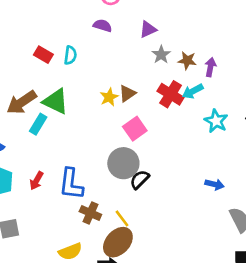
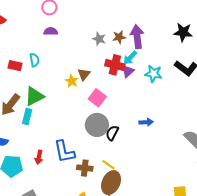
purple triangle: (148, 29) -> (128, 71), moved
purple arrow: (210, 67) -> (137, 37), size x1.6
green triangle: (56, 101) -> (34, 96), turned -35
blue arrow: (215, 184) -> (146, 122), moved

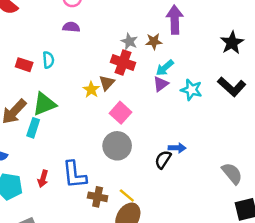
black star: (183, 32) -> (232, 43), turned 30
purple arrow: (137, 37) -> (175, 20), moved
red cross: (115, 65) -> (123, 62), moved
black semicircle: (112, 133) -> (163, 160), moved

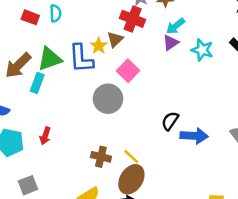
gray circle: (117, 146) -> (108, 99), moved
blue arrow: (177, 148) -> (194, 136), moved, size x1.5
blue L-shape: (74, 175) -> (81, 59), moved

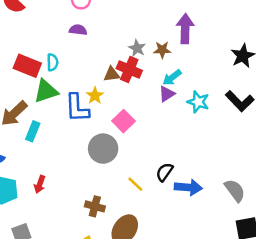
red rectangle: (30, 17) -> (27, 66), size x1.5
brown triangle: (115, 39) -> (112, 74), moved, turned 36
green triangle: (50, 59) -> (46, 91), moved
yellow line: (131, 157) -> (135, 184), moved

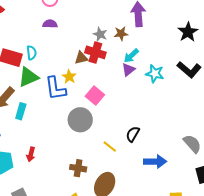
blue arrow: (188, 187) -> (155, 162), moved

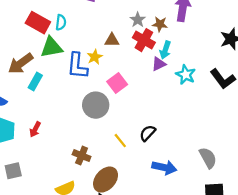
red cross: (95, 52) -> (144, 40), moved
cyan arrow: (131, 56) -> (165, 50), turned -42

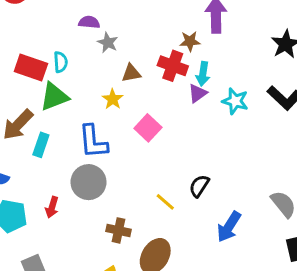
gray star: (138, 20) -> (108, 43), moved
blue L-shape: (77, 66) -> (93, 142), moved
gray circle: (96, 105) -> (89, 182), moved
blue arrow: (164, 167) -> (229, 227), turned 120

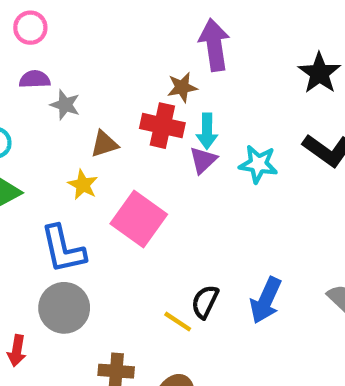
pink square: (148, 128) -> (139, 219), size x1.4
black semicircle: (199, 186) -> (205, 302), moved
blue arrow: (229, 227) -> (266, 300), moved

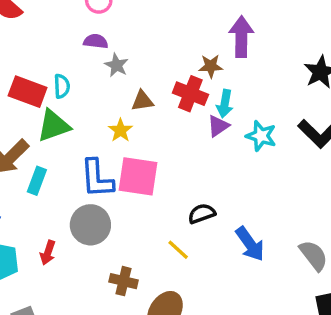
pink square: (139, 219) -> (138, 176), moved, turned -36
blue arrow: (266, 300) -> (250, 244), turned -69
black semicircle: (205, 302) -> (202, 214), moved, turned 36

